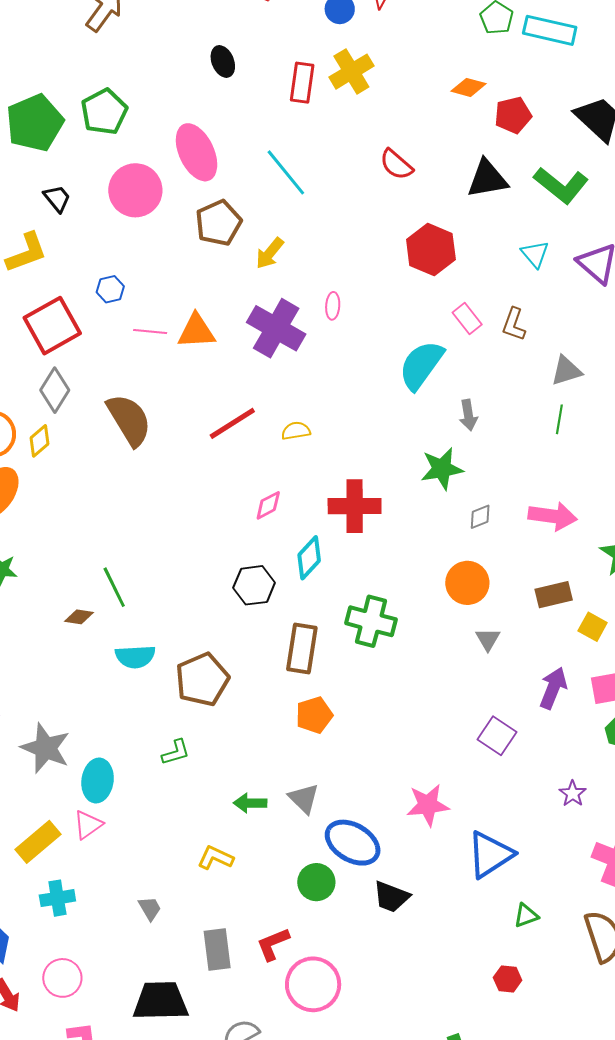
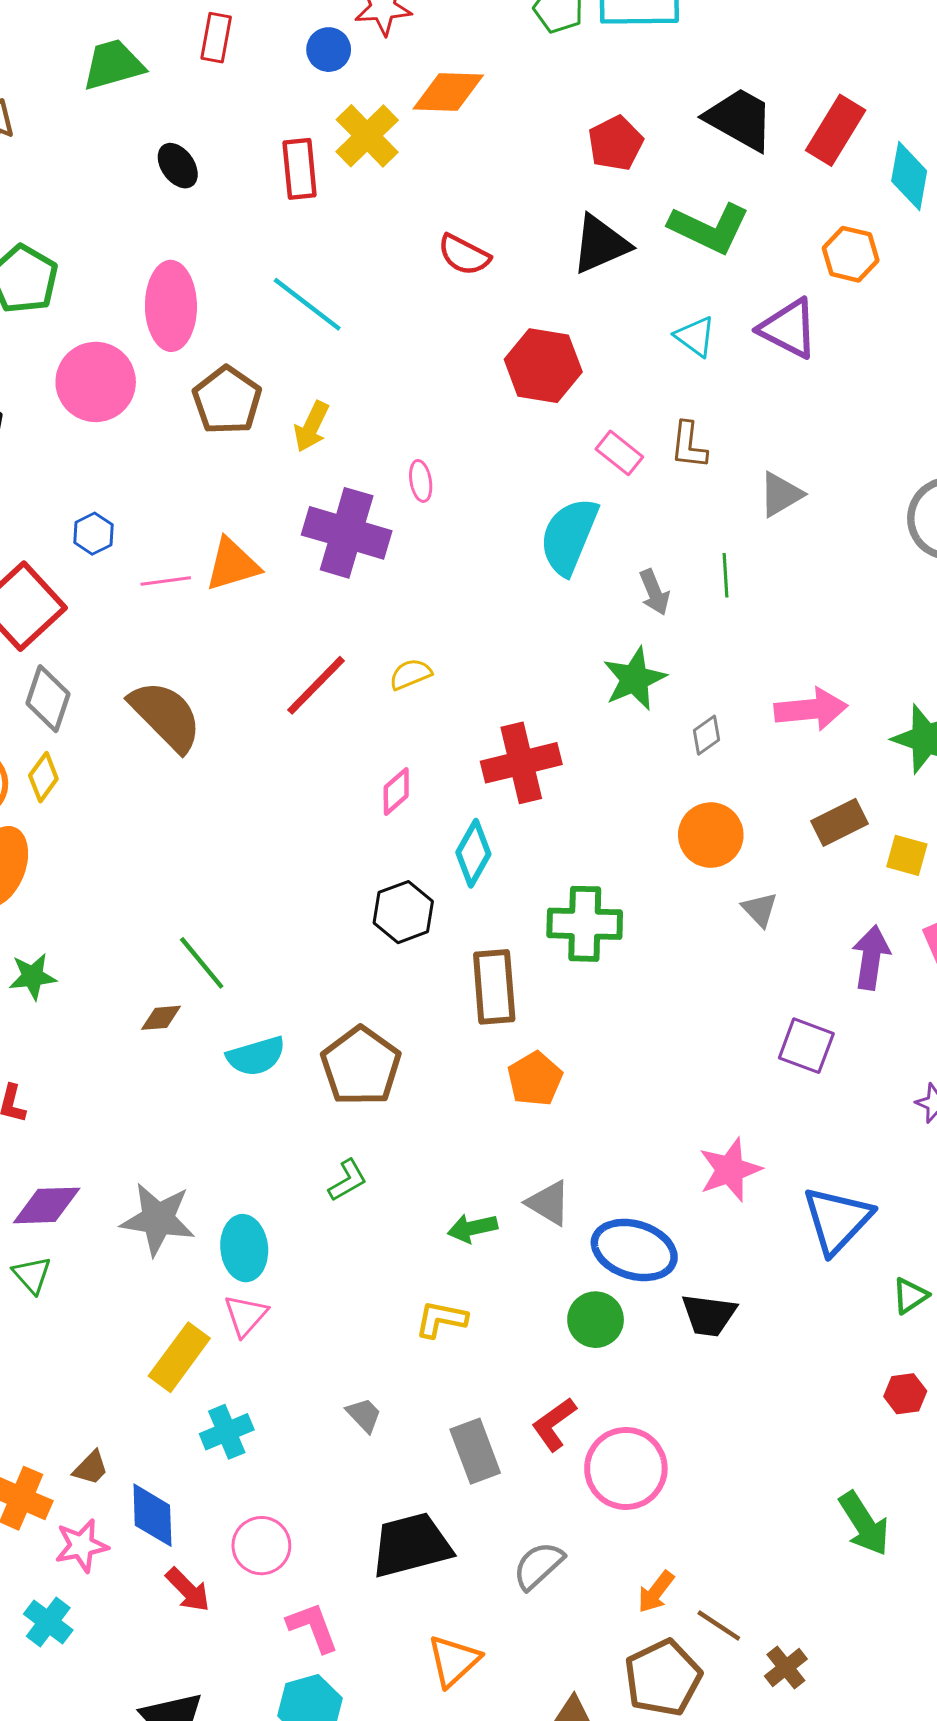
orange diamond: (468, 87) -> (448, 92), moved, size x1.4
pink ellipse: (197, 152) -> (171, 306), turned 38
green line: (559, 419) -> (726, 575), moved

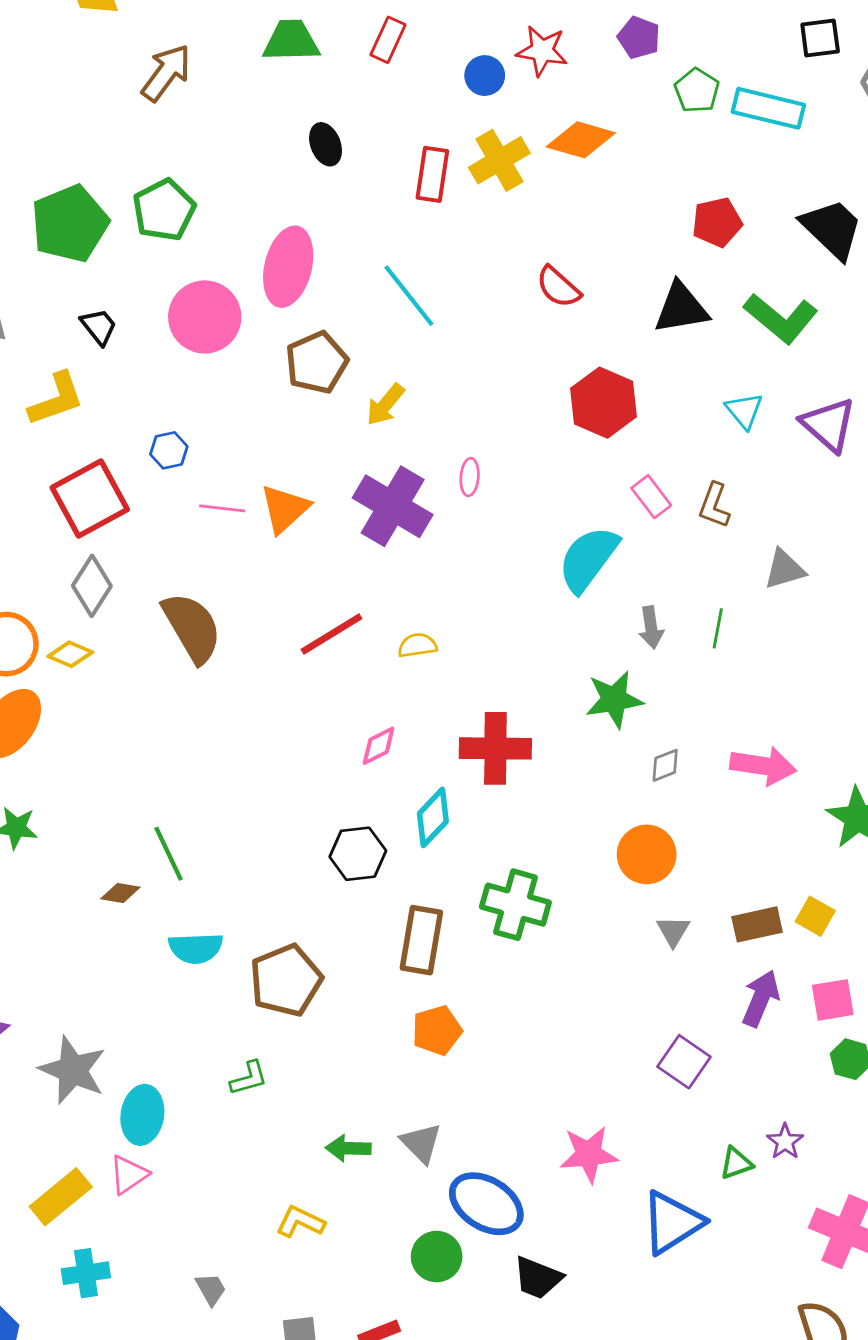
orange triangle: (232, 565) -> (285, 509), turned -40
yellow diamond: (43, 777) -> (70, 654), turned 63
brown rectangle: (839, 822) -> (757, 924), moved
green triangle: (910, 1296) -> (736, 1163), moved

